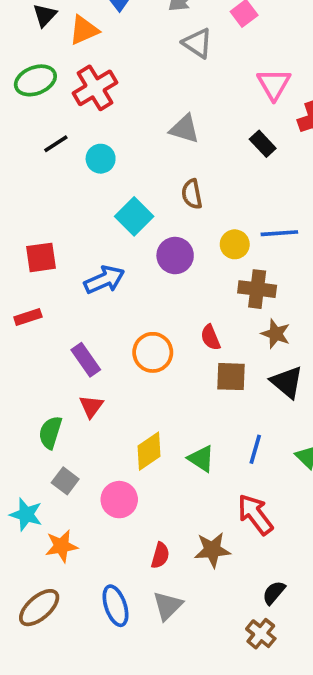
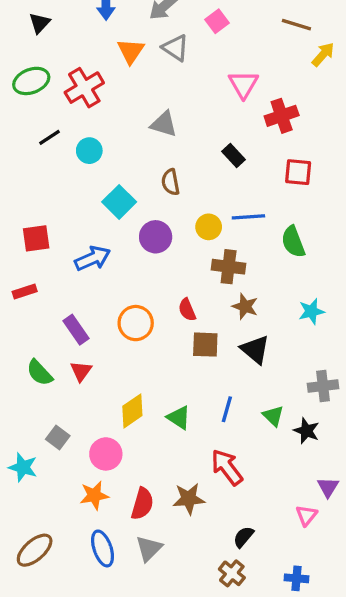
orange triangle: (84, 30) -> (131, 51), moved, turned -32
black rectangle: (263, 144) -> (233, 156), moved
green semicircle: (50, 432) -> (40, 373), moved, turned -60
orange star: (61, 546) -> (94, 495), moved
red semicircle: (160, 555) -> (142, 504), size x1.4

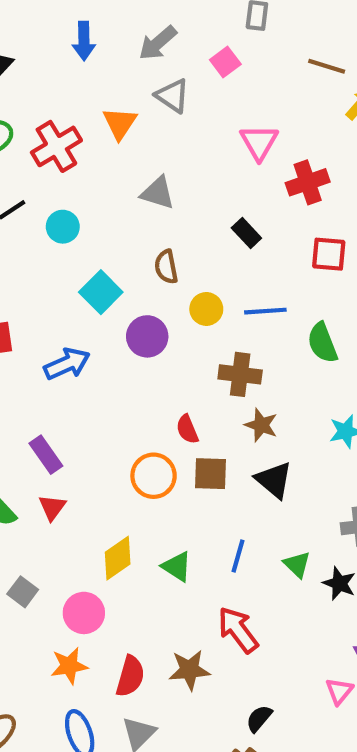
orange triangle: (131, 51) -> (120, 123), moved
yellow circle: (209, 227) -> (206, 309), moved
orange circle: (136, 323) -> (154, 476), moved

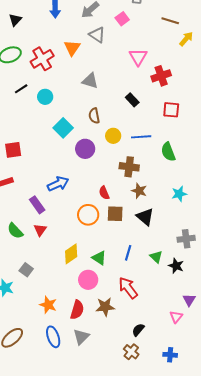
blue arrow: (67, 364) -> (58, 184), moved
pink circle: (84, 613) -> (88, 280), moved
orange star: (69, 666) -> (48, 305), turned 30

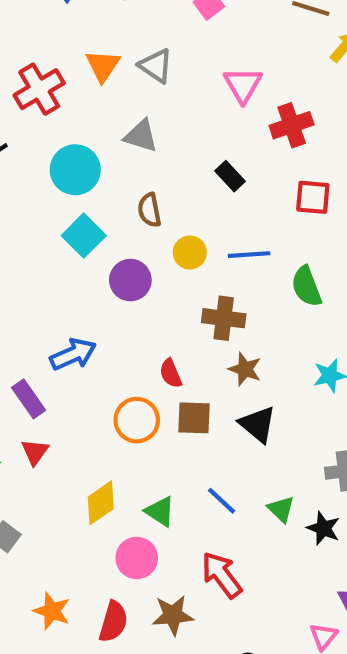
gray triangle: (97, 35) -> (156, 66), moved
cyan circle: (45, 97) -> (75, 170), moved, size x1.5
blue line: (128, 253) -> (222, 501), turned -63

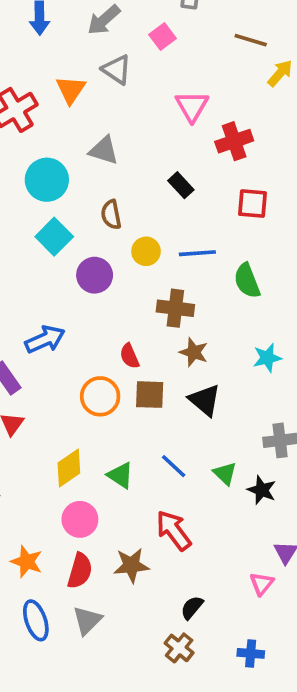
gray triangle: (156, 66) -> (117, 70), moved
pink circle: (137, 558) -> (80, 519), moved

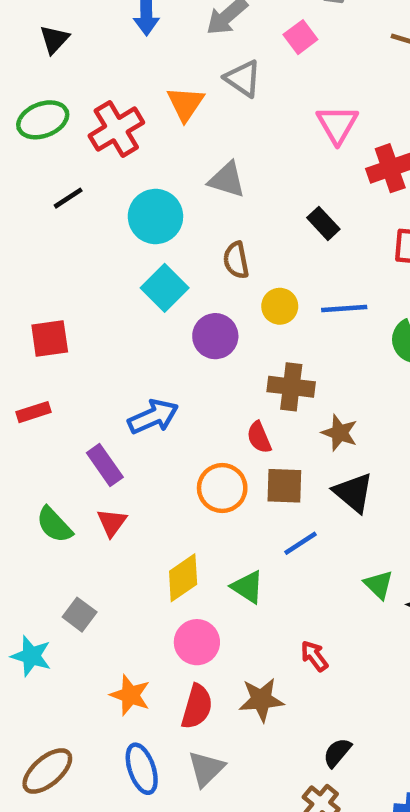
brown cross: (175, 308) -> (291, 387), moved
blue line: (174, 466) -> (300, 543), moved, turned -76
red arrow: (174, 530) -> (314, 656), size x0.6

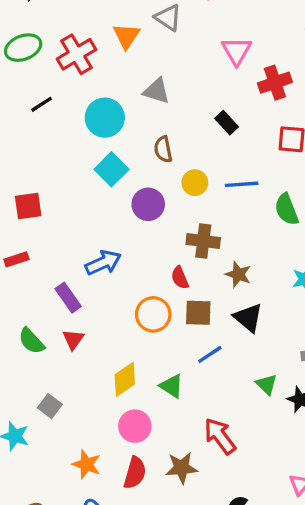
red arrow: (314, 656) -> (220, 436), size x1.6

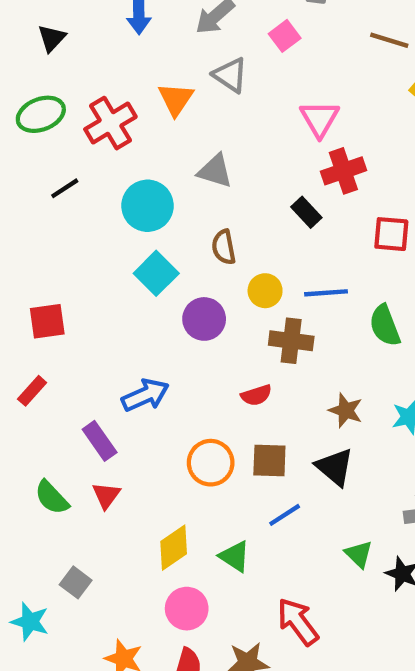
red cross: (275, 83) -> (343, 171), moved
brown cross: (203, 241) -> (291, 341), moved
red rectangle: (16, 259) -> (32, 391), turned -30
brown star: (238, 274) -> (346, 410), moved
red semicircle: (180, 278) -> (256, 395), moved, turned -85

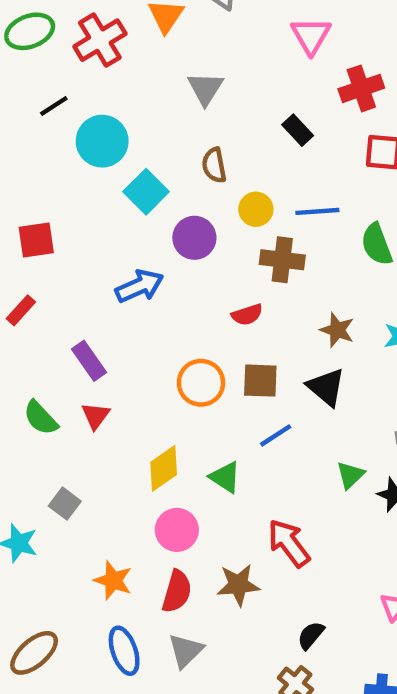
gray triangle: (215, 171) -> (205, 88), turned 45
red cross: (343, 171) -> (361, 88), moved
cyan circle: (147, 206) -> (102, 141), moved
blue arrow: (145, 395) -> (139, 286), moved
green triangle: (359, 554) -> (350, 475), turned 32

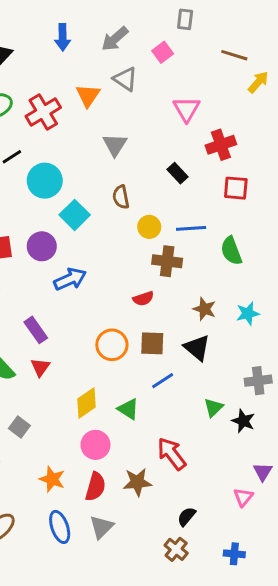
purple circle: (194, 238) -> (42, 246), moved

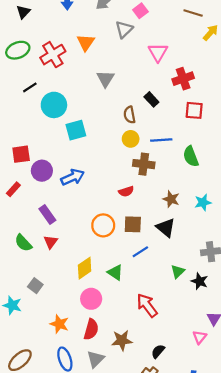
gray triangle: (125, 79) -> (124, 29), moved, turned 42
brown semicircle: (121, 197) -> (129, 115), moved
cyan square: (75, 215) -> (76, 130), turned 30
purple circle: (42, 246) -> (42, 171), moved
brown star: (137, 482) -> (122, 340), moved

